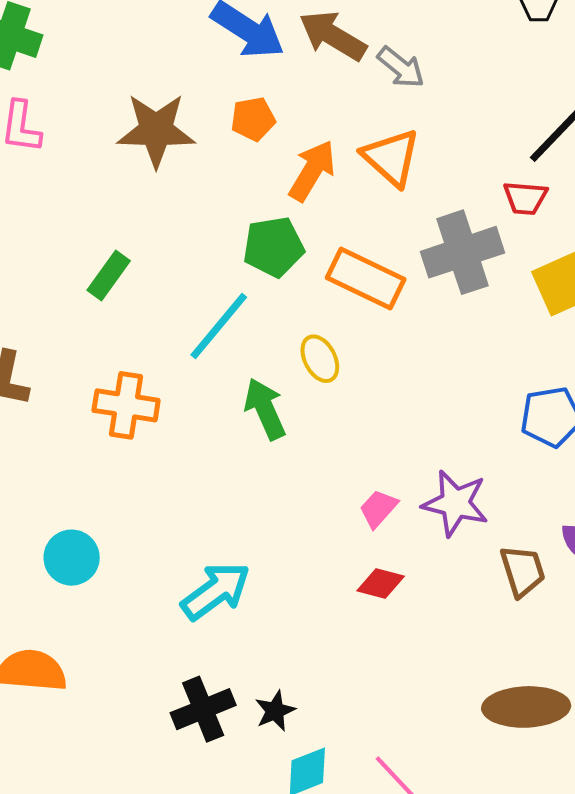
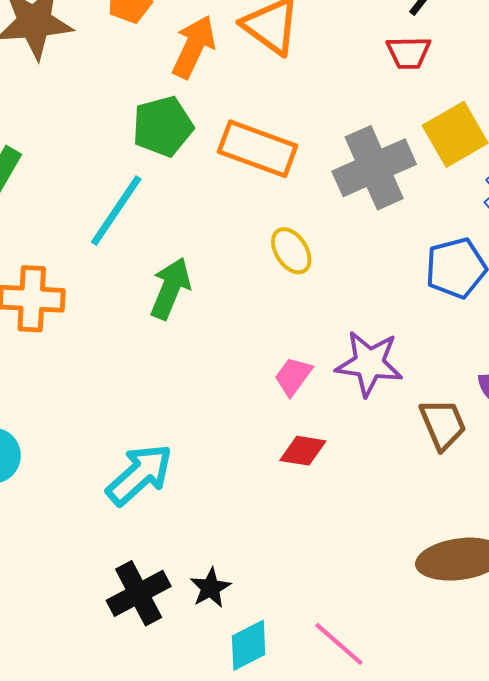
gray cross: (462, 252) -> (374, 168), moved
yellow ellipse: (320, 359) -> (291, 251), moved
green arrow: (265, 409) -> (170, 288), turned 52

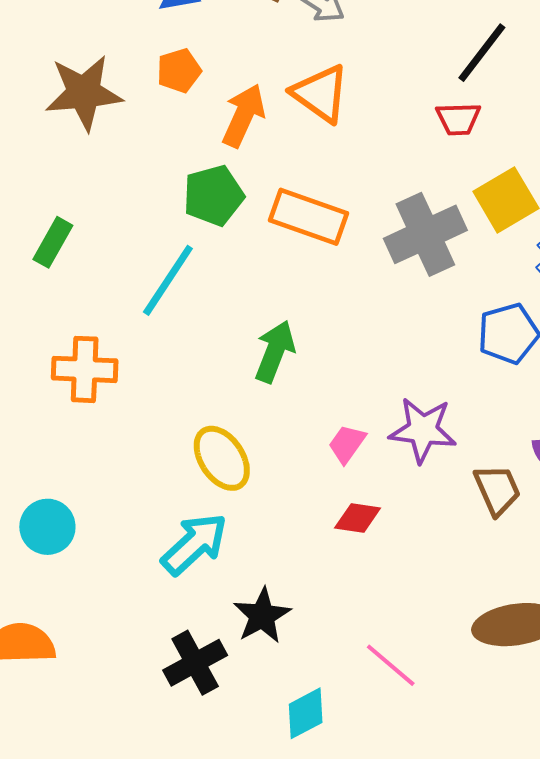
yellow ellipse: (291, 251) -> (222, 458), moved, size x1.4
green arrow: (170, 288) -> (275, 351), moved
black star: (210, 588) -> (262, 616), moved, size x1.4
pink line: (339, 644) -> (391, 665), moved

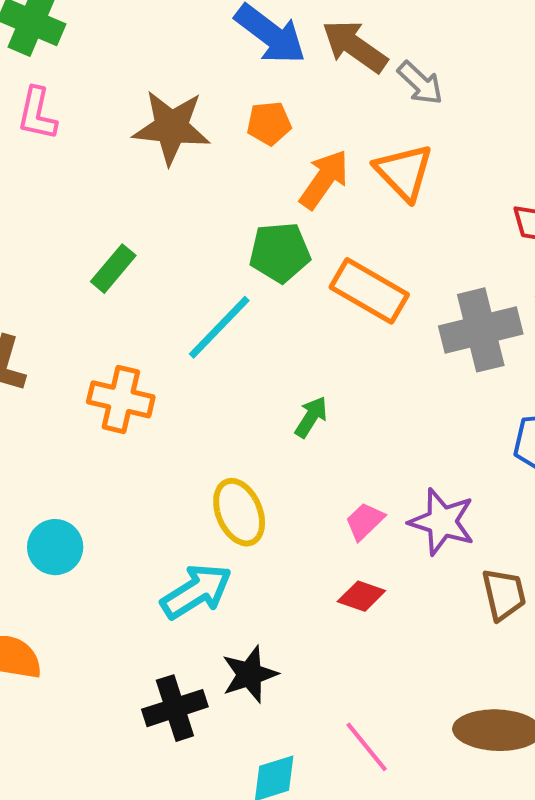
green arrow: (275, 351) -> (311, 417), size x0.7

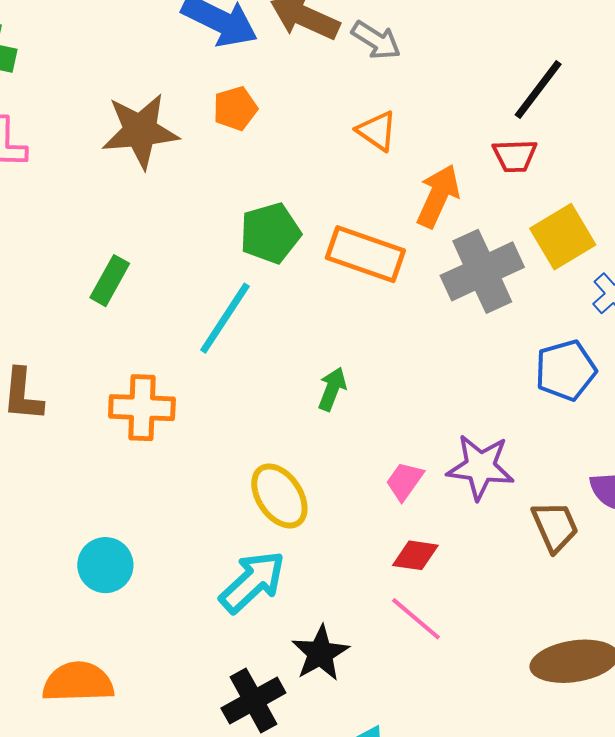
orange triangle: (404, 172) -> (377, 131), size x0.7
orange arrow: (324, 179) -> (438, 196), moved
pink line: (367, 747) -> (416, 619), moved

